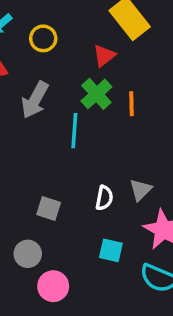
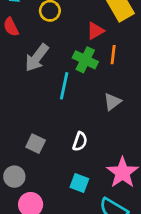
green cross: (96, 94) -> (85, 60), turned -30
orange line: (131, 104) -> (113, 55), moved
gray triangle: (141, 190) -> (112, 102), moved

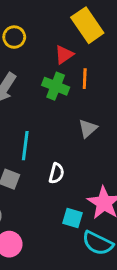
cyan line: (64, 86) -> (25, 146), moved
cyan square: (79, 183) -> (73, 218), moved

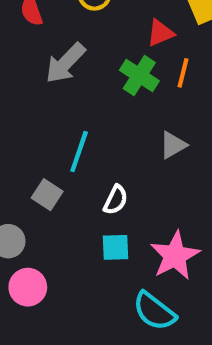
cyan square: (73, 218) -> (116, 247), moved, turned -30

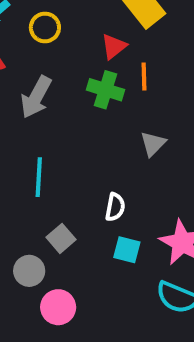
cyan line: (79, 151) -> (39, 177), moved
gray square: (47, 195) -> (61, 238), moved, turned 32
cyan square: (116, 247) -> (127, 250), turned 32

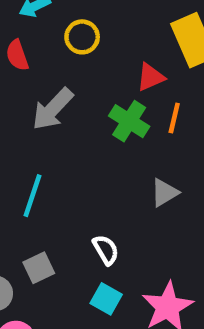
white semicircle: (115, 207) -> (106, 250), turned -56

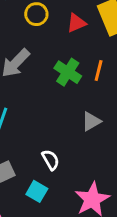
red triangle: (151, 77) -> (76, 23), moved
cyan square: (106, 299) -> (37, 191), moved

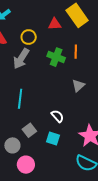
yellow circle: (36, 14) -> (29, 37), moved
red triangle: (76, 23) -> (55, 24), turned 32

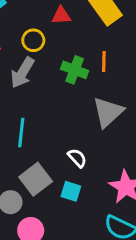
red triangle: (55, 24) -> (61, 16), moved
gray triangle: (78, 85) -> (108, 112), size x1.6
gray square: (29, 130) -> (36, 179), size x1.5

